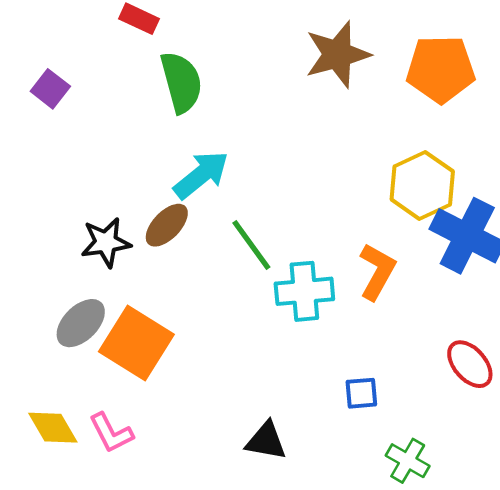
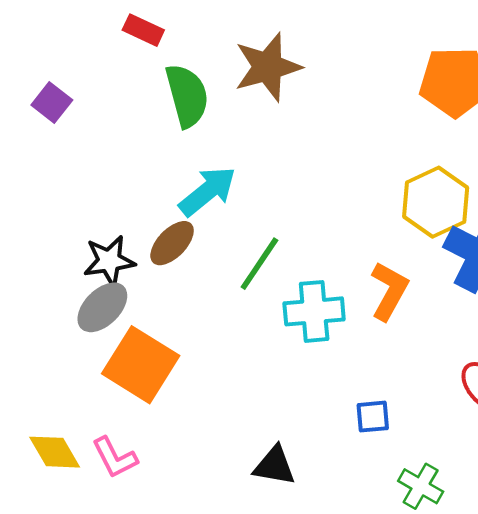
brown star: (337, 54) -> (268, 67), moved
green line: (251, 245) -> (259, 264), turned 70
gray ellipse: (81, 323) -> (102, 307), moved

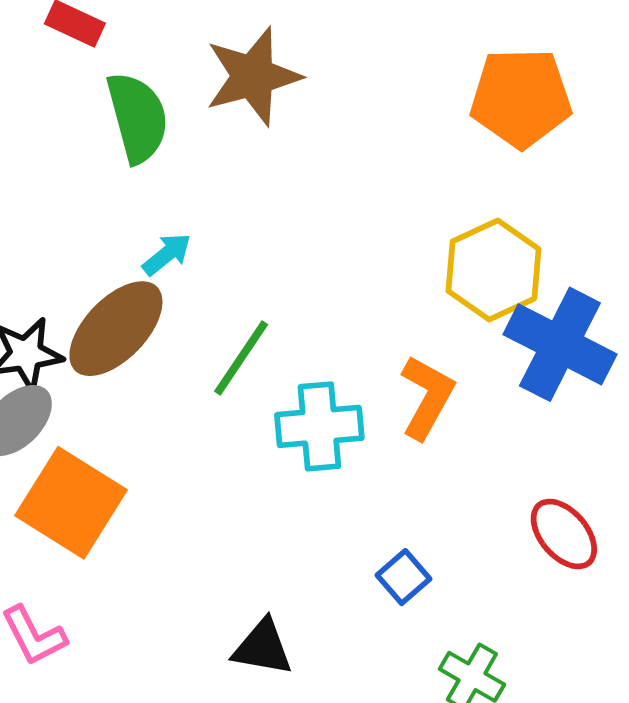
cyan arrow: (208, 191) -> (167, 254), size x0.6
brown ellipse: (172, 243) -> (116, 329), size x1.5
blue square: (373, 417) -> (403, 577), turned -36

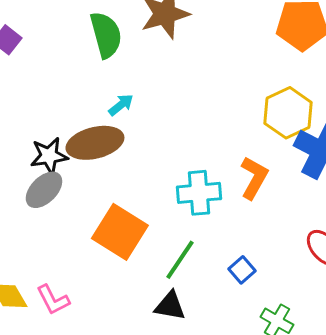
brown ellipse: (116, 329) -> (95, 143), turned 32
green line: (241, 358) -> (180, 260), moved
orange square: (71, 503) -> (120, 232), moved

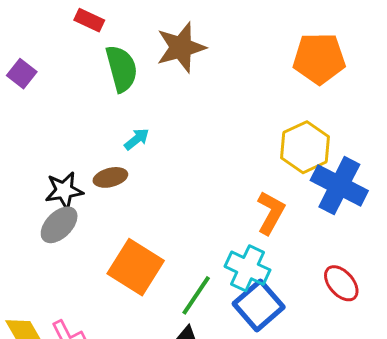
brown ellipse: (95, 143) -> (110, 177), size x0.6
cyan cross: (199, 193) -> (248, 268), moved, turned 30
blue square: (242, 270) -> (259, 305), size x1.8

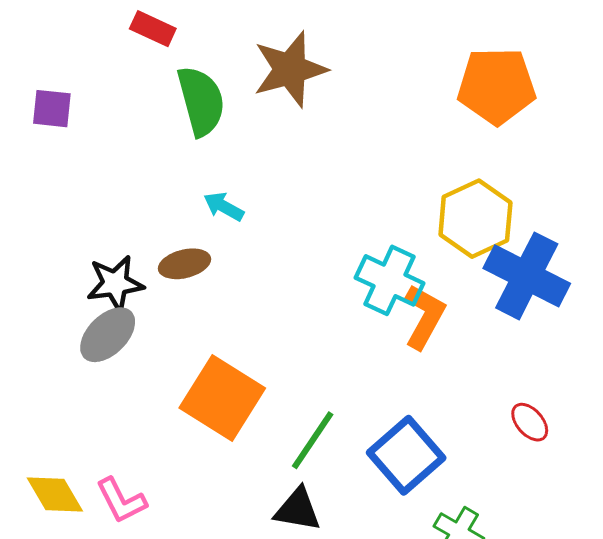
purple square: (22, 74) -> (52, 109), turned -32
cyan arrow: (137, 139) -> (224, 207), turned -112
cyan cross: (248, 268) -> (390, 280), moved
red ellipse: (341, 283) -> (530, 422), size x0.7

